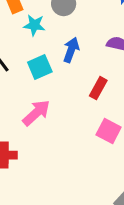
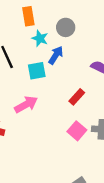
blue arrow: (71, 50) -> (56, 55), moved

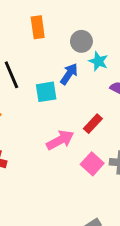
cyan star: (40, 38) -> (98, 61), moved
pink arrow: (26, 104) -> (60, 140), moved

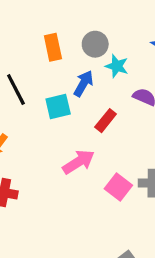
orange rectangle: (38, 27) -> (53, 47), moved
red rectangle: (93, 124) -> (106, 121), moved

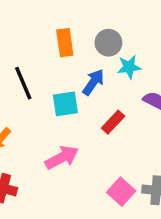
cyan star: (117, 66) -> (129, 67), turned -30
pink arrow: (79, 162) -> (62, 158), moved

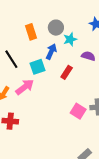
pink arrow: (62, 158) -> (25, 87), moved

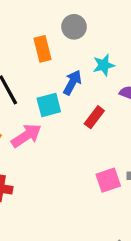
gray circle: (56, 28) -> (74, 27), moved
pink square: (78, 111) -> (108, 180), turned 35

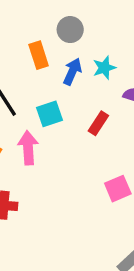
blue arrow: (72, 82) -> (72, 72), moved
pink arrow: (26, 136) -> (28, 148), turned -56

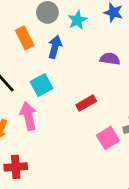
cyan star: (104, 68) -> (77, 20), moved
red rectangle: (98, 123) -> (86, 103), moved, turned 36

